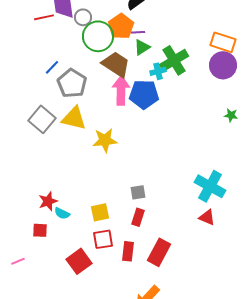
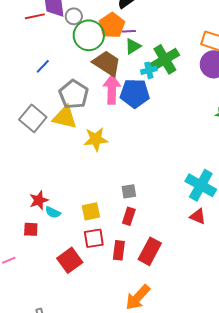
gray pentagon: (72, 83) -> (74, 94), moved

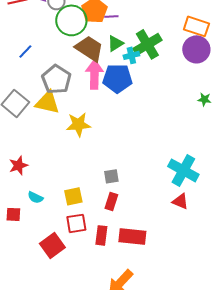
green triangle: (133, 46) -> (115, 43), moved
red star: (39, 200) -> (18, 165), moved
red rectangle: (150, 251) -> (132, 236), turned 68

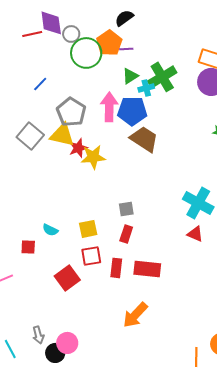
brown trapezoid: (89, 48) -> (144, 139), moved
red star: (18, 165) -> (78, 148), moved

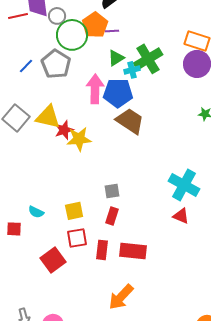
gray pentagon: (71, 112) -> (56, 64), moved

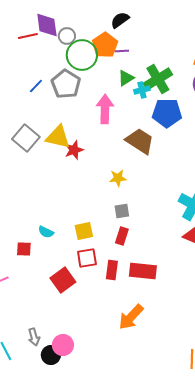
blue pentagon: (118, 93) -> (167, 113), moved
yellow star: (79, 139) -> (118, 178), moved, size x0.7

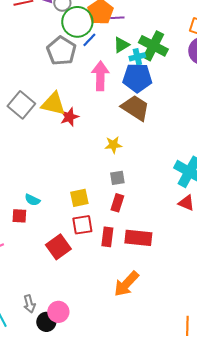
green cross: (158, 79) -> (153, 46), turned -32
blue line: (36, 86) -> (89, 40), moved
blue pentagon: (167, 113) -> (137, 78), moved
cyan semicircle: (46, 232) -> (32, 200), moved

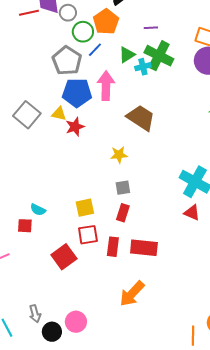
purple line: (117, 18) -> (151, 28), moved
green circle: (77, 22) -> (83, 32), size x0.7
blue pentagon: (137, 78) -> (77, 93), moved
yellow triangle: (53, 104) -> (59, 114), size x0.6
pink circle: (58, 312) -> (76, 322), moved

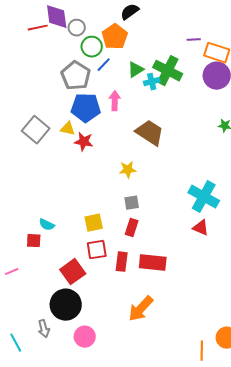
purple line: (151, 28) -> (194, 40), moved
pink arrow: (106, 86) -> (115, 101), size x0.7
red star: (75, 127) -> (84, 142), turned 30
black circle: (52, 332) -> (66, 305), moved, size x1.6

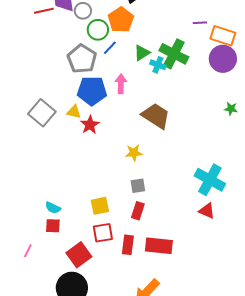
cyan cross: (152, 82) -> (158, 65), turned 35
red star: (84, 142) -> (90, 125), turned 30
red square: (34, 241) -> (53, 226), moved
pink line: (12, 272) -> (28, 251), moved, turned -40

